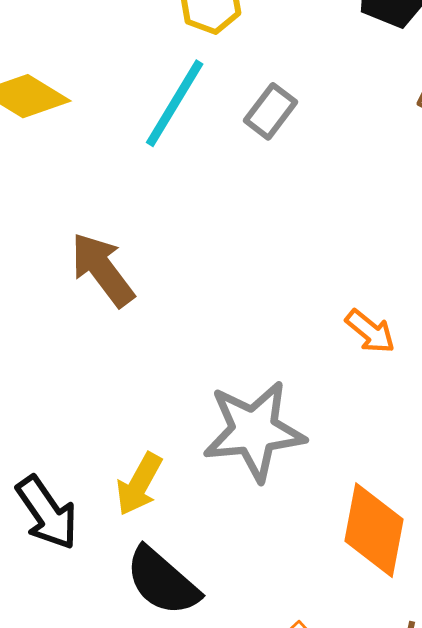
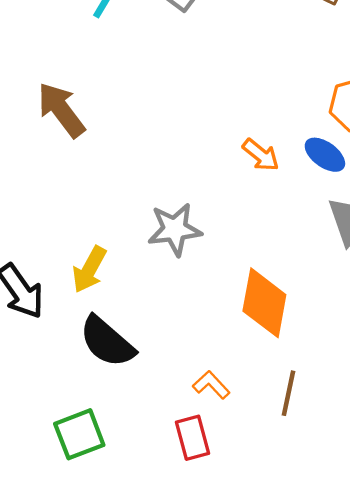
gray star: (254, 431) -> (175, 229), size x0.7

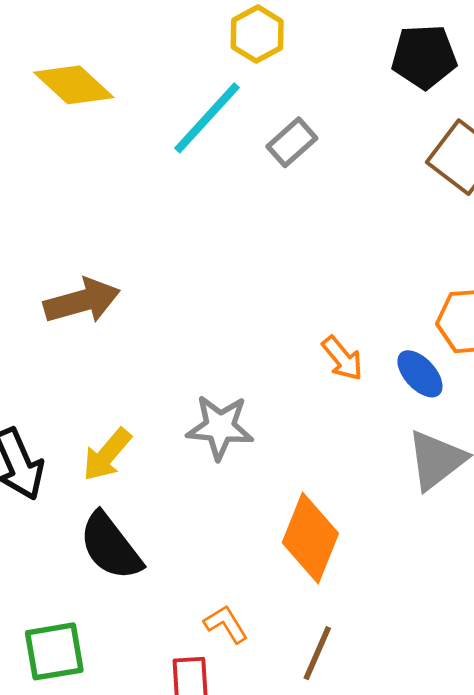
brown arrow: (61, 110) -> (82, 301), moved, turned 100

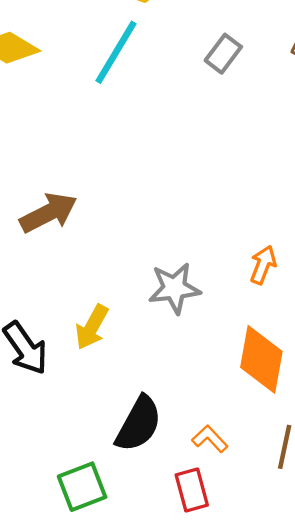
gray rectangle: (292, 142) -> (223, 54), moved
orange arrow: (342, 358) -> (263, 265), moved, turned -108
black semicircle: (111, 546) -> (139, 424), moved, turned -102

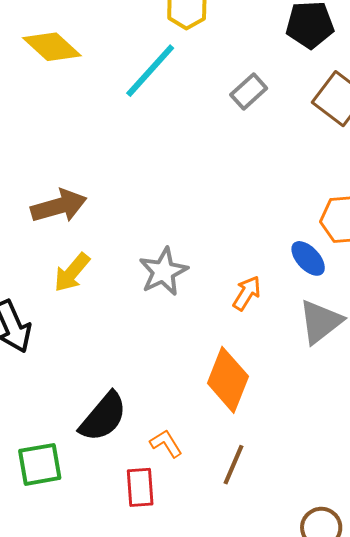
gray star: (174, 288) -> (163, 272), moved, turned -30
yellow arrow: (92, 327) -> (72, 272), moved

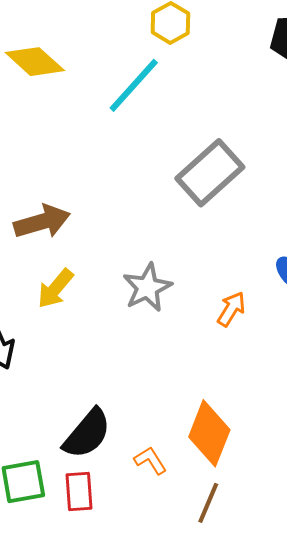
gray rectangle: (249, 91) -> (210, 173), moved, size x1.8
orange diamond: (228, 380) -> (209, 433), moved
brown line: (233, 465) -> (208, 503), moved
red rectangle: (140, 487) -> (79, 492), moved

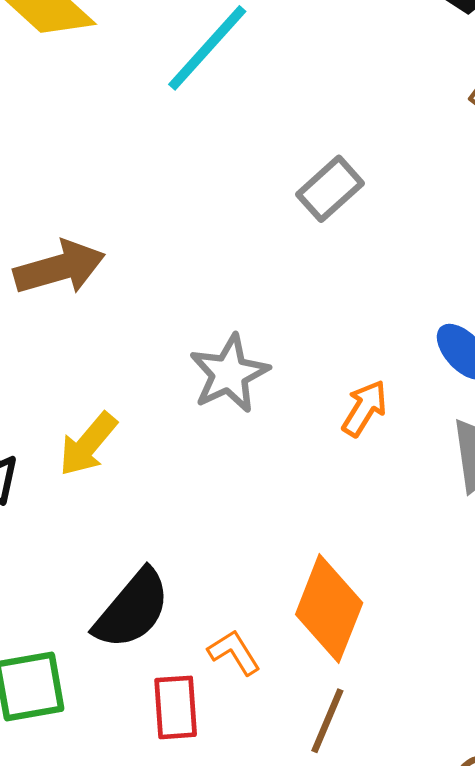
gray rectangle: (210, 173) -> (330, 189), size x0.6
yellow arrow: (55, 289) -> (88, 444), moved
red rectangle: (79, 492) -> (176, 707), moved

